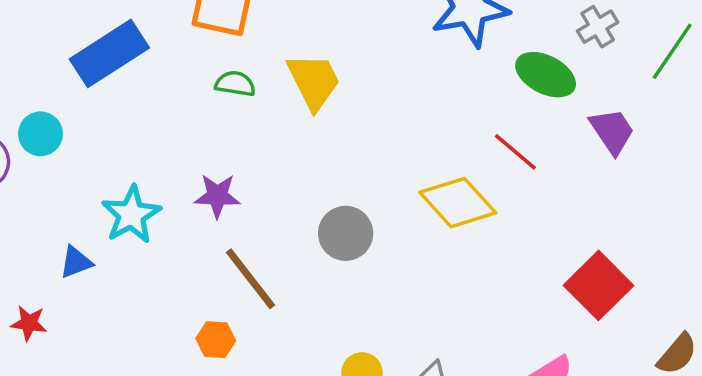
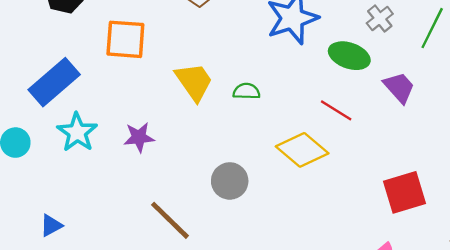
green semicircle: (235, 84) -> (246, 91), moved
purple star: (217, 196) -> (139, 137), moved
cyan star: (131, 215) -> (77, 132), moved
red square: (599, 285) -> (405, 192), turned 36

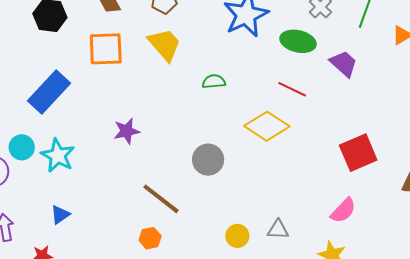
yellow trapezoid: (194, 82) -> (165, 45), moved
cyan star: (77, 132) -> (58, 156), moved

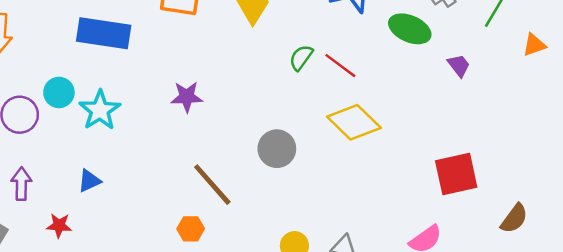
purple trapezoid: (344, 64) -> (459, 65), size x0.7
green semicircle: (214, 82) -> (301, 58), turned -60
red line: (292, 89) -> (340, 66), moved
blue rectangle: (49, 92) -> (104, 33), turned 45

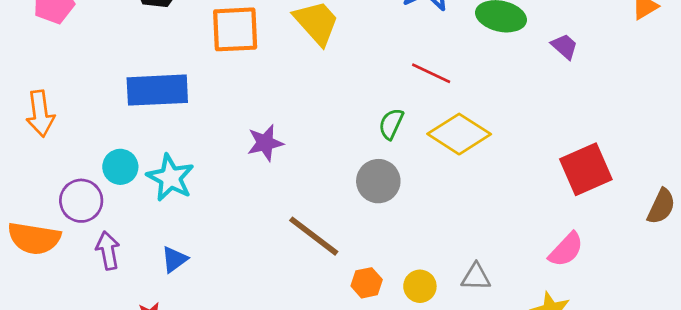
green semicircle: (301, 58) -> (391, 124), moved
purple arrow: (21, 184) -> (108, 250), moved
orange hexagon: (191, 229) -> (367, 283), moved

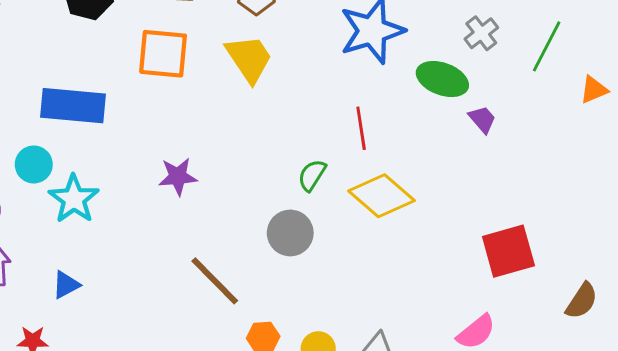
purple trapezoid: (564, 46) -> (482, 119), moved
red line: (431, 73) -> (361, 128), turned 48
cyan circle: (120, 167) -> (34, 164), moved

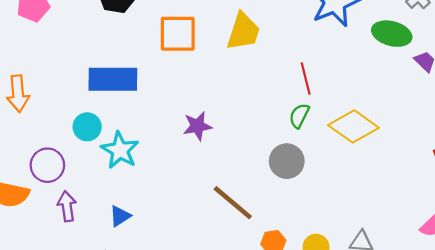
yellow trapezoid: (249, 59) -> (243, 31), turned 57
red line: (361, 128) -> (306, 78), moved

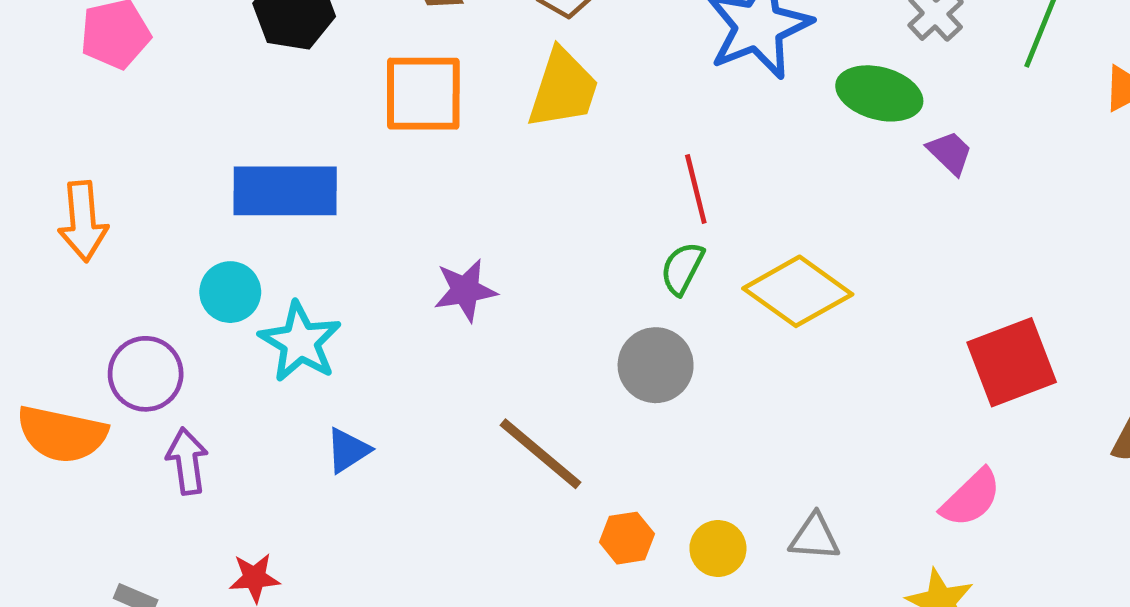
blue triangle: (120, 216) -> (348, 450), moved

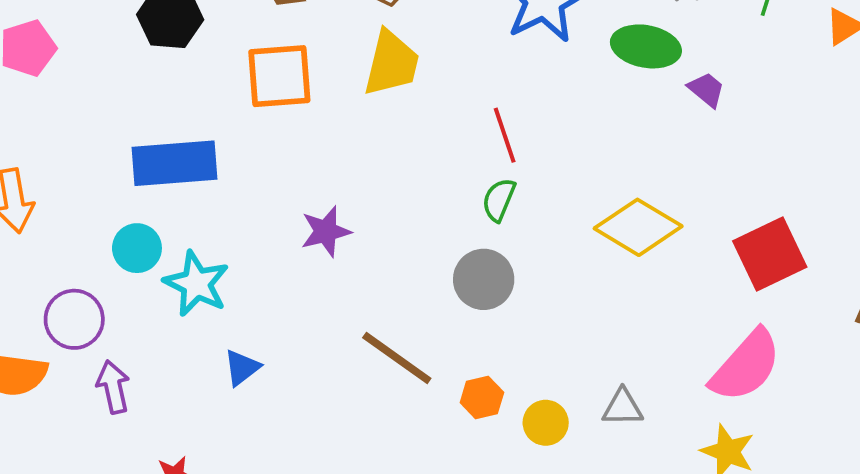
yellow diamond: (798, 291) -> (638, 227), moved
pink semicircle: (971, 498) -> (746, 366), size x1.5
orange hexagon: (627, 538) -> (482, 397), moved

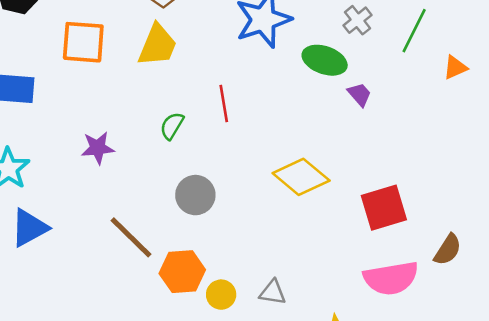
green semicircle: (499, 200) -> (172, 126), moved
pink semicircle: (746, 366) -> (391, 278), moved, turned 30
blue triangle: (242, 368) -> (29, 228), size x1.6
orange hexagon: (482, 397) -> (182, 272), size x1.6

